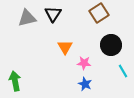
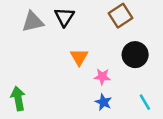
cyan line: (123, 71) -> (145, 102), moved

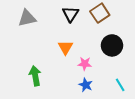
black triangle: (64, 17) -> (71, 14), moved
green arrow: (18, 98) -> (35, 76), moved

